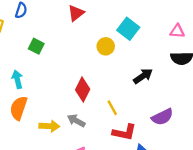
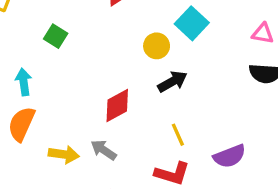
black arrow: (143, 76) -> (172, 82), moved
red diamond: (83, 89) -> (117, 106), turned 30
yellow line: (112, 108) -> (178, 135), moved

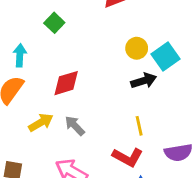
cyan square: (192, 23) -> (166, 56), moved
red diamond: (117, 106) -> (66, 83), moved
yellow arrow: (64, 154) -> (41, 123), turned -50

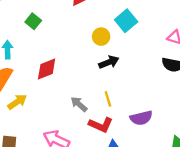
cyan square: (166, 56) -> (126, 21), moved
yellow arrow: (41, 123) -> (17, 102), moved
gray arrow: (75, 126) -> (79, 104), moved

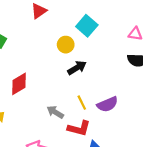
purple semicircle: (141, 118) -> (107, 104), moved

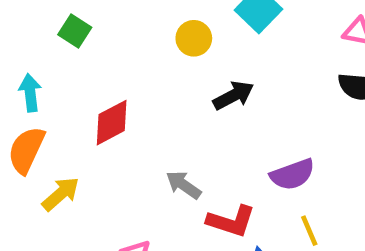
yellow circle: (66, 45) -> (194, 38), moved
yellow line: (82, 103) -> (309, 231), moved

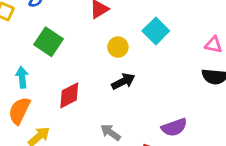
green square: (75, 31) -> (49, 42), size x1.5
black arrow: (233, 95) -> (123, 81), moved

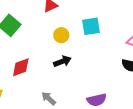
cyan square: (156, 31) -> (91, 26), turned 30

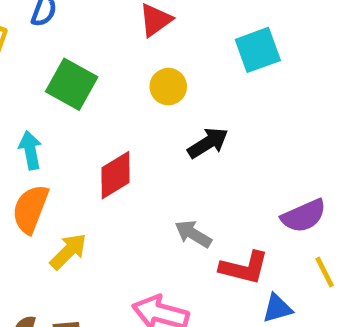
yellow circle: (61, 35) -> (168, 87), moved

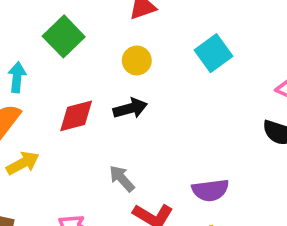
cyan square: (258, 50) -> (213, 53), turned -33
black arrow: (208, 143) -> (130, 108), moved

